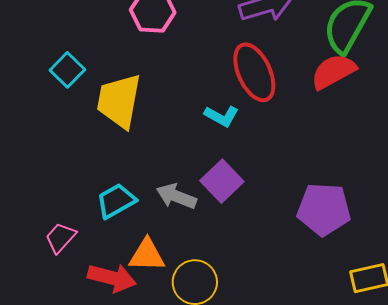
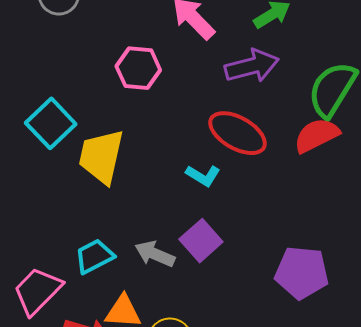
cyan square: (67, 70) -> (51, 123), size x1.4
red ellipse: (254, 72) -> (238, 133), turned -38
pink trapezoid: (61, 238) -> (38, 291), size x1.6

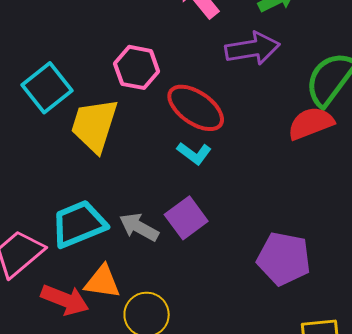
pink hexagon: (138, 68) -> (137, 67), moved
red ellipse: (238, 133) -> (196, 108), moved
cyan trapezoid: (94, 256) -> (79, 224), size x1.4

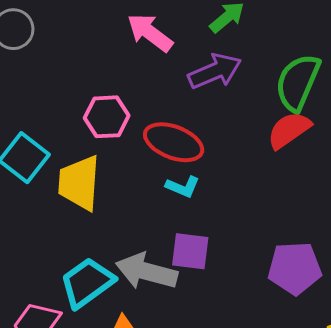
purple square: (186, 218) -> (190, 251), turned -33
gray arrow: (139, 227) -> (147, 271), size x1.5

